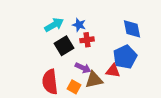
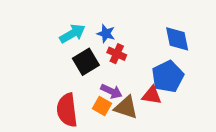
red cross: (87, 40) -> (117, 54), turned 32
brown triangle: (94, 80) -> (126, 107), turned 30
orange square: (74, 87) -> (102, 106), moved

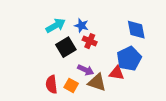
orange square: (102, 106) -> (71, 85), moved
red semicircle: (67, 110) -> (51, 84), size x0.7

